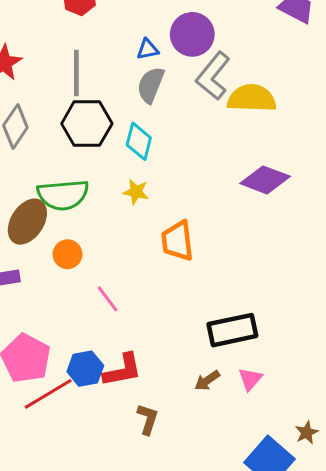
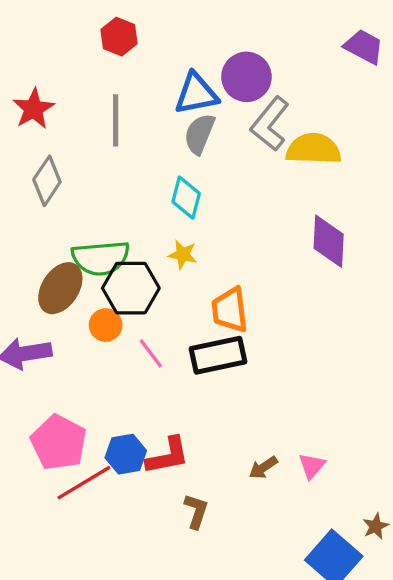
blue triangle: (148, 49) -> (196, 94), size x1.8
black hexagon: (87, 124) -> (131, 288), moved
purple diamond: (265, 180) -> (329, 241), turned 72
pink line: (108, 299) -> (151, 354), moved
black rectangle: (232, 330) -> (218, 355), moved

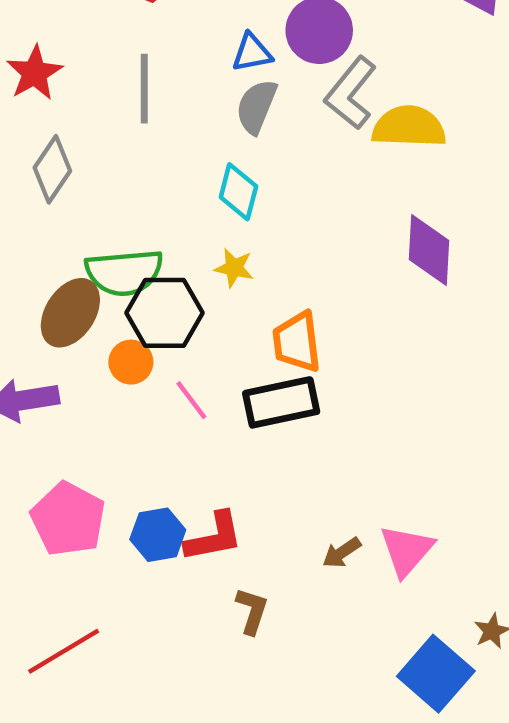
blue triangle: (196, 94) -> (252, 53), size x0.7
pink triangle: (312, 466) -> (407, 550), size x1.5
red line: (84, 483) -> (64, 651), moved

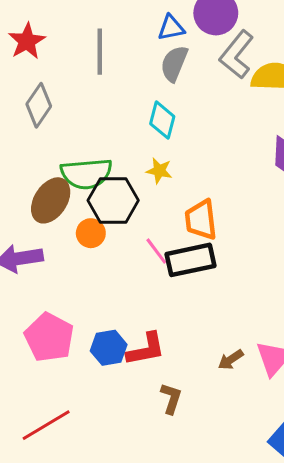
pink line: (191, 400) -> (156, 251), moved

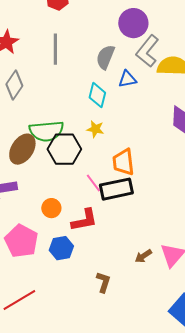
blue triangle: (171, 28) -> (127, 79), moved
orange circle: (91, 233) -> (51, 208), moved
red L-shape: (146, 349) -> (84, 220), moved

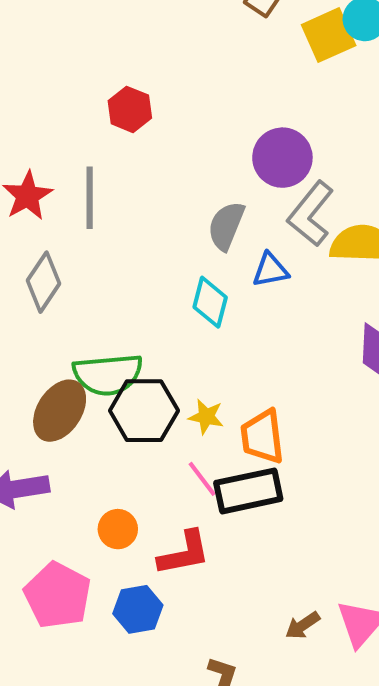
gray line: (55, 49) -> (90, 198), moved
yellow star: (95, 129) -> (206, 417), moved

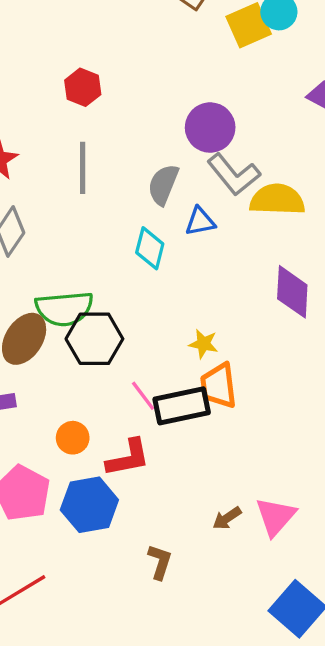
gray line: (90, 198) -> (83, 168), moved
gray L-shape: (311, 214) -> (234, 174), turned -78
yellow star: (206, 417) -> (203, 344), moved
orange trapezoid: (262, 437) -> (219, 386), moved
blue hexagon: (138, 609) -> (89, 505), size x1.4

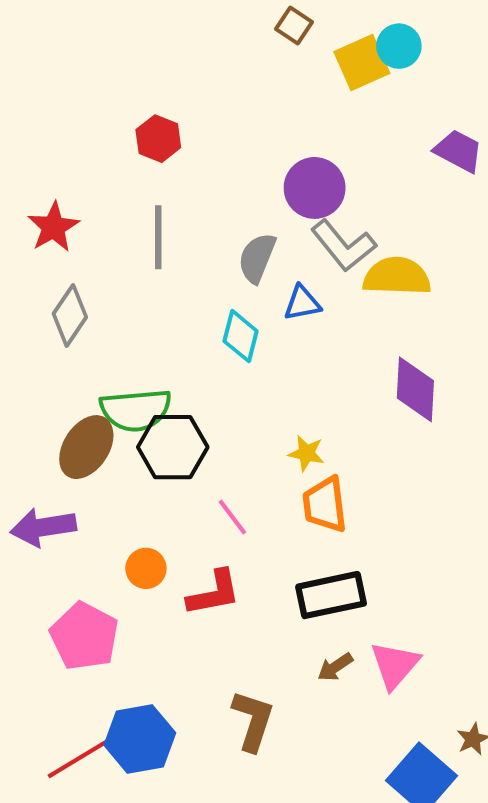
black rectangle: (182, 406) -> (331, 595), moved
blue hexagon: (89, 505) -> (140, 739), moved
brown L-shape: (160, 562) -> (253, 721), size x1.4

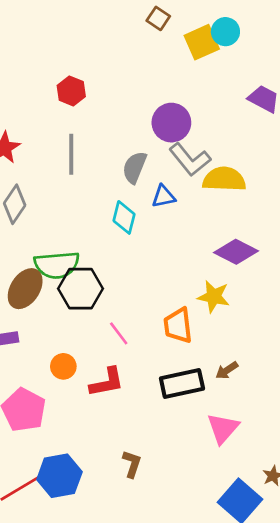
purple diamond: (415, 389) -> (236, 252), turned -66
yellow star: (306, 453) -> (214, 297), moved, size x1.4
brown arrow: (335, 667) -> (227, 370), moved
brown L-shape: (253, 721) -> (132, 464), size x0.7

